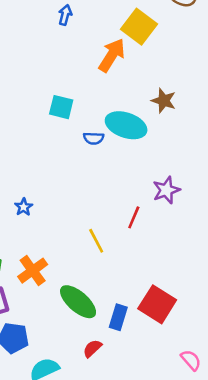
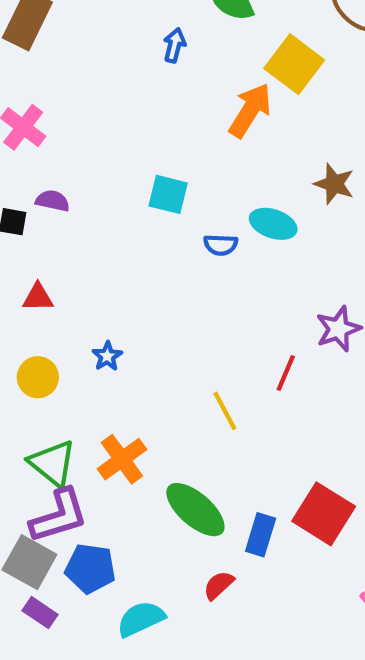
cyan ellipse: (126, 125) -> (273, 224), size x0.7

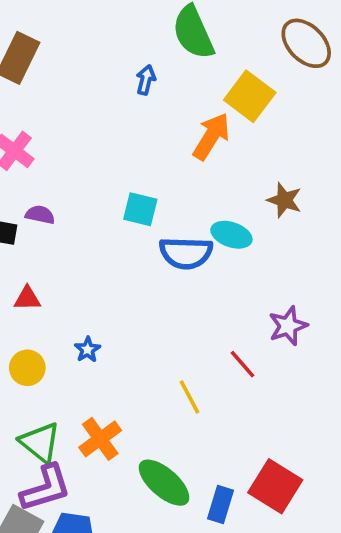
blue semicircle: (221, 245) -> (186, 253), size x1.8
red line: (286, 373) -> (242, 364), turned -64

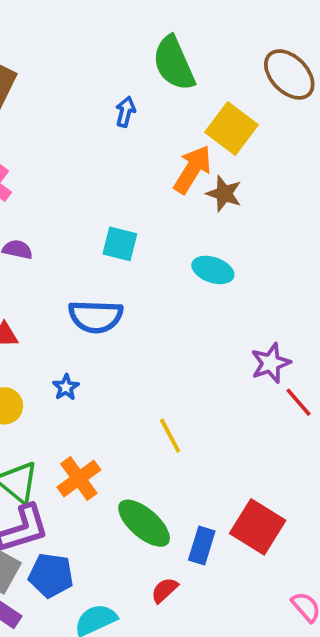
brown star: (284, 200) -> (224, 194), moved
blue semicircle: (186, 253) -> (96, 317), moved
red line: (242, 364) -> (299, 402), moved

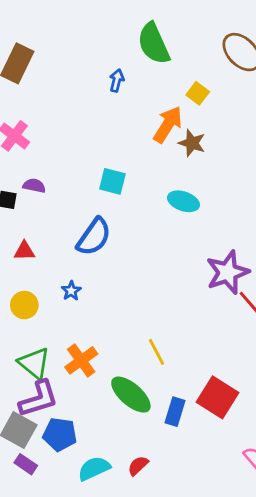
yellow square: (232, 128) -> (198, 93), size x0.6
blue semicircle: (96, 317) -> (94, 237), turned -57
purple star: (271, 363) -> (228, 272), size x1.4
yellow line: (170, 436) -> (156, 352), moved
red semicircle: (165, 590) -> (138, 466), moved

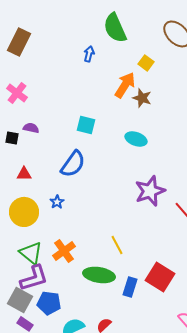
purple star: (228, 272) -> (150, 191), moved
yellow circle: (24, 305) -> (24, 212), size x1.5
green ellipse: (131, 395) -> (99, 275), turned -32

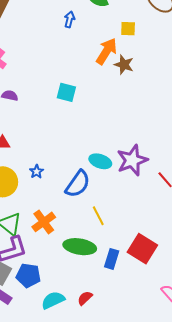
yellow square: (146, 63) -> (128, 29), turned -35
cyan ellipse: (136, 139) -> (100, 161), moved
blue semicircle: (73, 164) -> (78, 184), moved

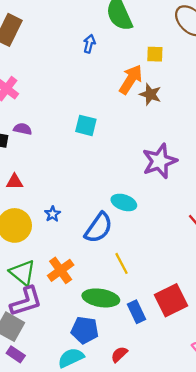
purple star: (132, 160) -> (160, 161), moved
red square: (142, 249) -> (171, 300), turned 32
blue rectangle: (112, 259) -> (136, 312), turned -42
blue pentagon: (28, 275) -> (85, 330), moved
red semicircle: (85, 298) -> (119, 354), moved

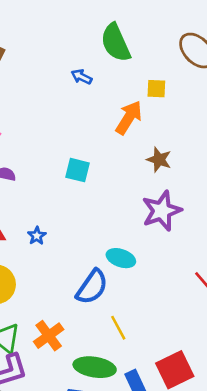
blue arrow: (89, 44) -> (81, 77), turned -78
brown star: (150, 94) -> (159, 160), moved
blue star: (53, 214) -> (37, 236), moved

